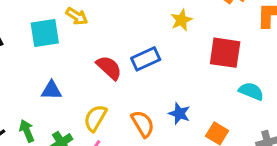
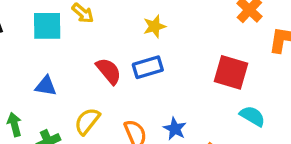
yellow star: (181, 20) -> (154, 26), moved

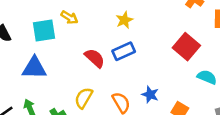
red square: (231, 72) -> (186, 47), turned 32
blue triangle: (46, 86) -> (34, 68), moved, size x1.5

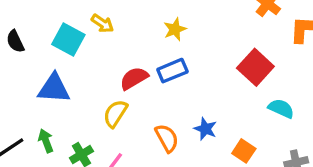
cyan square: (44, 31) -> (68, 40), turned 35
red semicircle: (95, 58) -> (134, 78), turned -75
yellow semicircle: (84, 98) -> (115, 114), moved

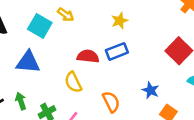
red semicircle: (134, 78) -> (88, 56), turned 35
yellow semicircle: (115, 114) -> (73, 82), turned -60
blue star: (205, 129) -> (151, 90), moved

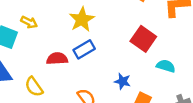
yellow star: (120, 21) -> (82, 19), size x1.5
yellow semicircle: (73, 82) -> (34, 87), moved

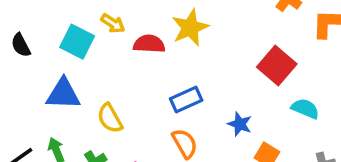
blue rectangle: (84, 49) -> (186, 100), moved
red semicircle: (57, 59) -> (149, 44), moved

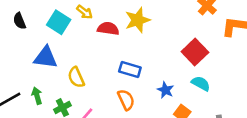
blue rectangle: (186, 100) -> (130, 69), turned 35
cyan semicircle: (305, 109) -> (201, 83), moved

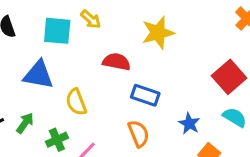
cyan square: (59, 22) -> (57, 31), turned -30
red semicircle: (108, 29) -> (116, 62), moved
green arrow: (37, 96) -> (25, 123), turned 49

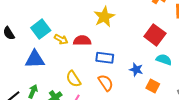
yellow arrow: (91, 19) -> (61, 39), moved
cyan square: (57, 31) -> (41, 29), turned -30
yellow semicircle: (76, 102) -> (73, 79), moved

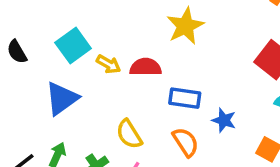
blue triangle: (35, 59) -> (62, 98), turned -35
blue star: (136, 70) -> (224, 120), moved

